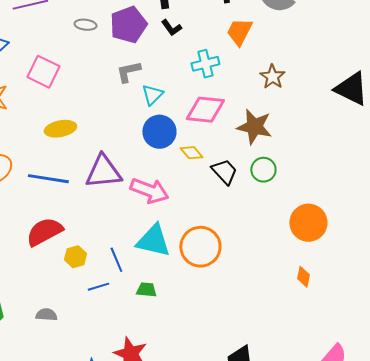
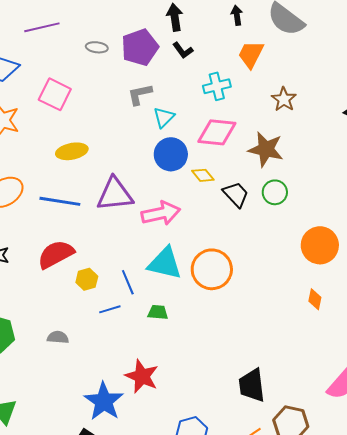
pink arrow: (149, 191) -> (161, 213), turned -33

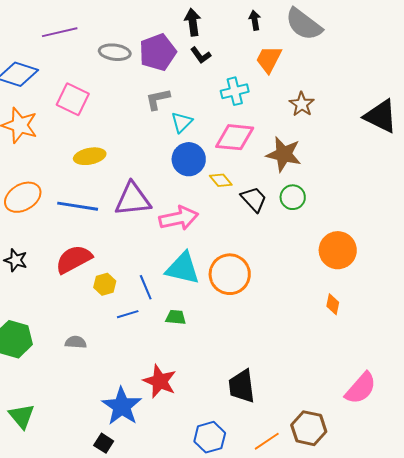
gray ellipse: (97, 47) -> (115, 52), size x1.4
black trapezoid: (252, 385) -> (242, 386), moved

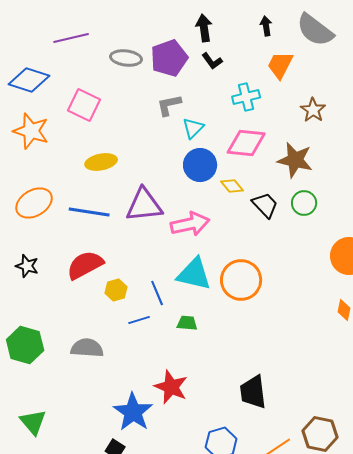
gray semicircle: (76, 342) -> (87, 348), size x1.5

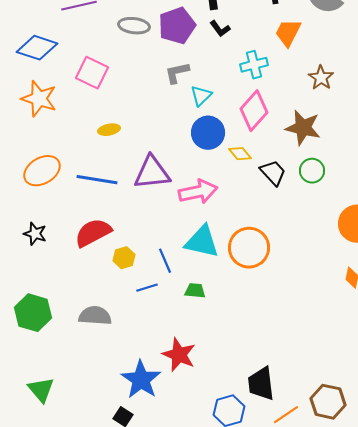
pink diamond: (246, 143) -> (254, 111), turned -54
yellow ellipse: (101, 162) -> (109, 130), size x0.7
black trapezoid: (253, 392) -> (261, 384), moved

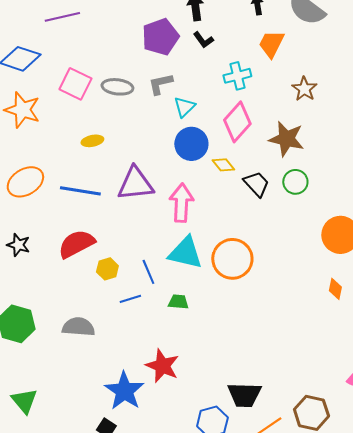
gray ellipse: (134, 26) -> (117, 87), moved
pink arrow: (198, 192) -> (181, 203), turned -75
black trapezoid: (261, 384) -> (244, 395), turned -81

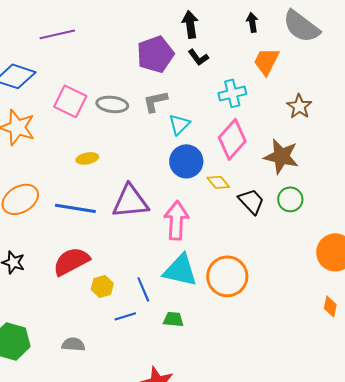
gray semicircle: (78, 327) -> (73, 344), size x0.7

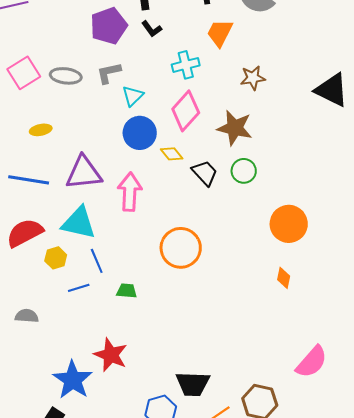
pink square: (70, 101) -> (24, 73), turned 32
brown star: (299, 106) -> (253, 78), turned 30
cyan triangle: (180, 270) -> (79, 223), moved

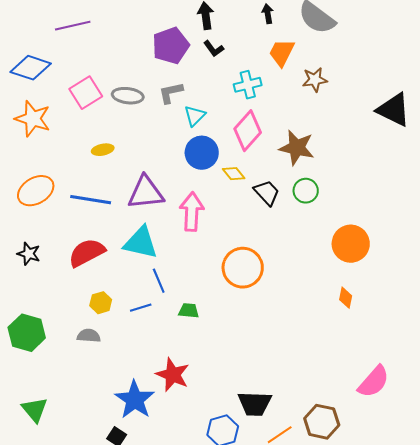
brown star: (253, 78) -> (315, 80), moved
yellow hexagon: (56, 258) -> (101, 303), moved

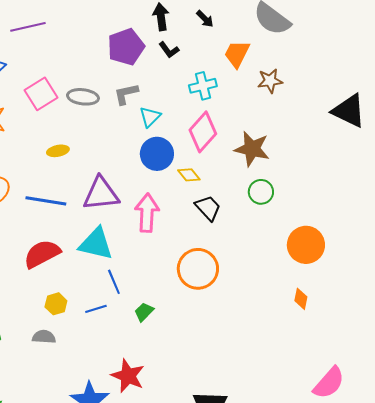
black arrow: (268, 14) -> (205, 19), moved, turned 144
black trapezoid: (267, 193) -> (208, 208), moved
green trapezoid: (189, 311) -> (144, 312), turned -50

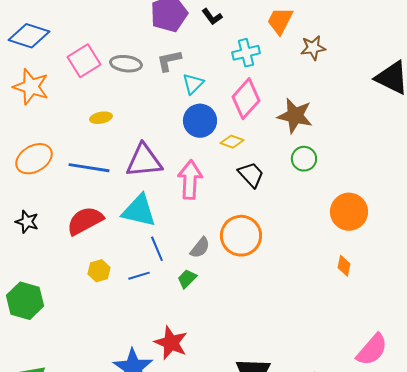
yellow diamond: (189, 175) -> (232, 142), turned -30
gray semicircle: (44, 337) -> (200, 248), moved, turned 125

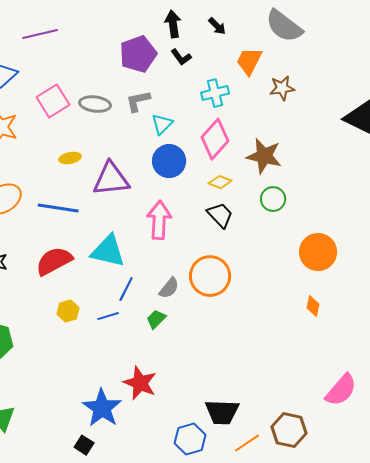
yellow diamond: (232, 142) -> (220, 182), moved
purple triangle: (144, 161) -> (111, 179), moved
blue line: (157, 249) -> (126, 289), turned 50

